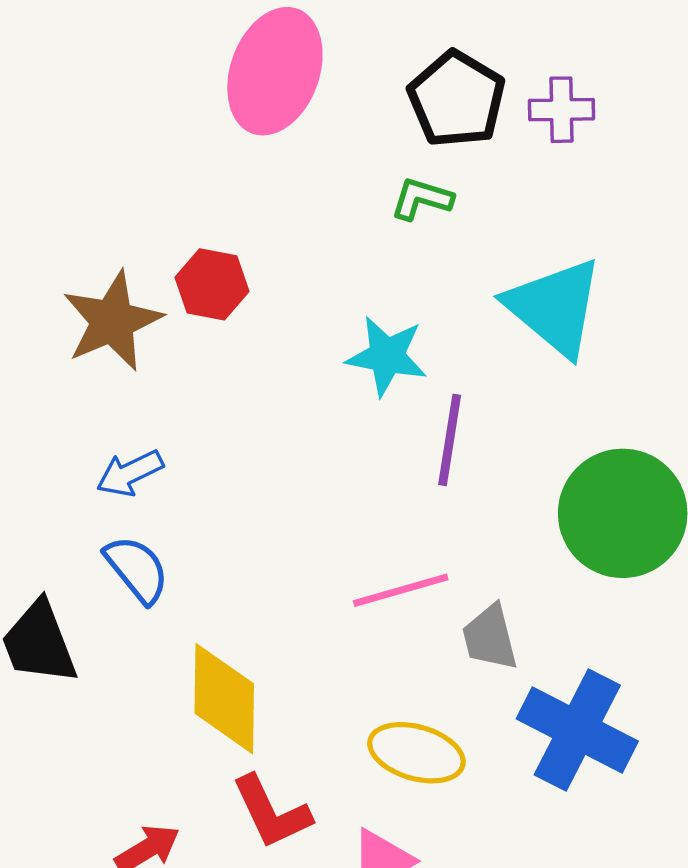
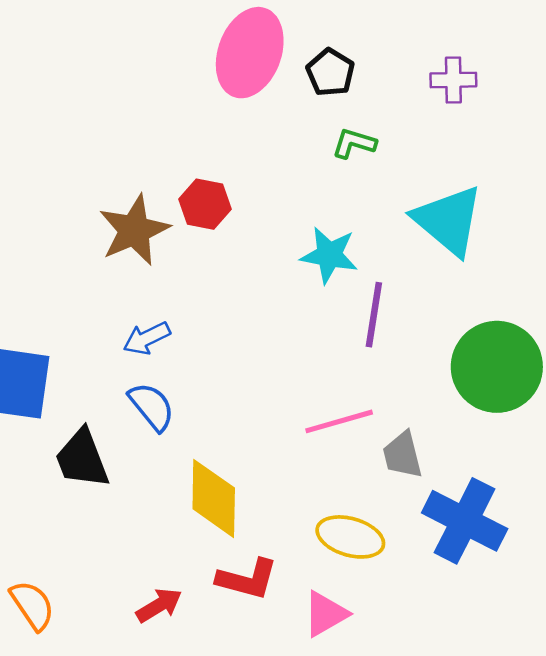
black pentagon: (457, 99) -> (330, 72), moved, size x0.7
red L-shape: (271, 812) -> (247, 579), turned -50

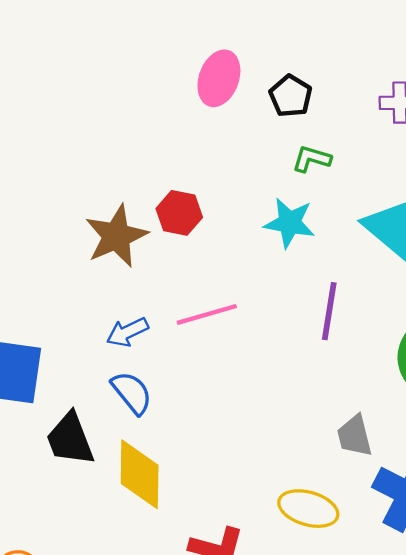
pink ellipse: (250, 53) -> (219, 78), size x0.7
cyan star: (329, 255) -> (290, 223), moved
pink line: (339, 421) -> (207, 314), moved
yellow diamond: (214, 498) -> (140, 474), moved

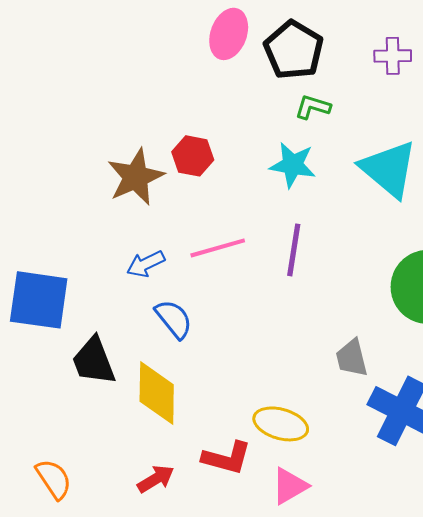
black pentagon: (291, 96) -> (294, 50), size x1.5
purple line: (329, 311) -> (294, 250), moved
blue semicircle: (132, 393) -> (174, 319), moved
yellow ellipse: (308, 509) -> (281, 424), moved

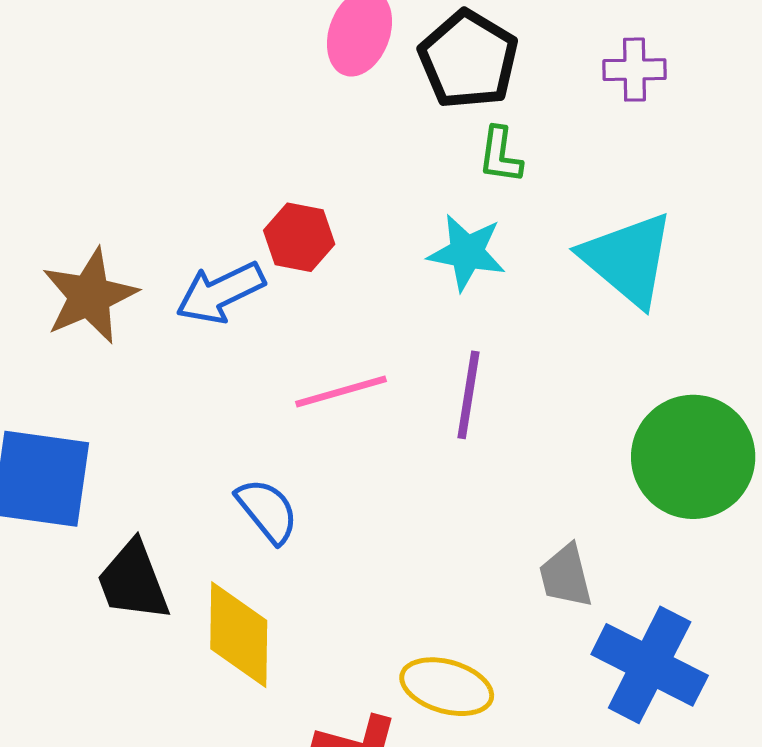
green L-shape: (313, 107) -> (500, 155), turned -99
brown star: (136, 177) -> (90, 296), moved
blue arrow: (146, 264) -> (220, 293), moved, size x1.4

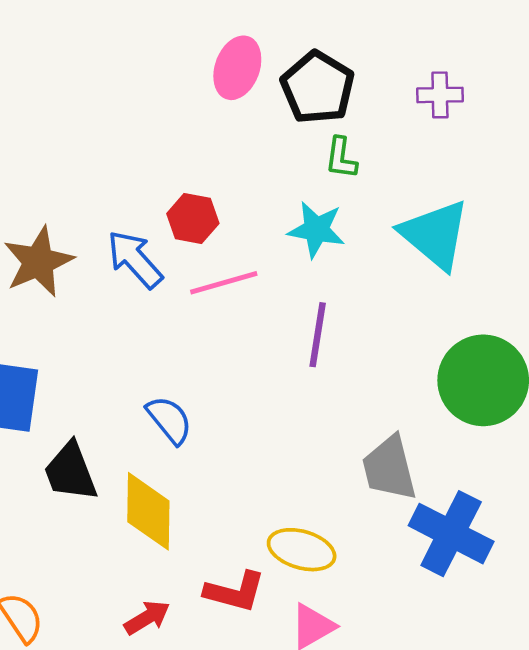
blue arrow: (220, 293) -> (135, 259), turned 74
pink line: (341, 392) -> (224, 283), moved
gray trapezoid: (566, 576) -> (389, 468), size x1.4

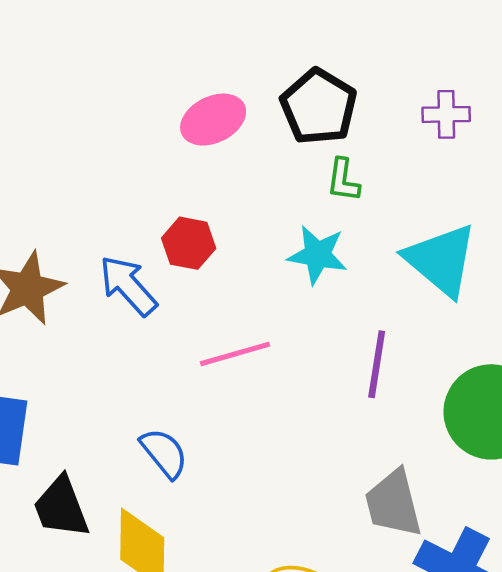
pink ellipse: (237, 68) -> (213, 120), moved, turned 44
pink line: (224, 283) -> (235, 354), moved
purple line: (318, 335) -> (377, 364), moved

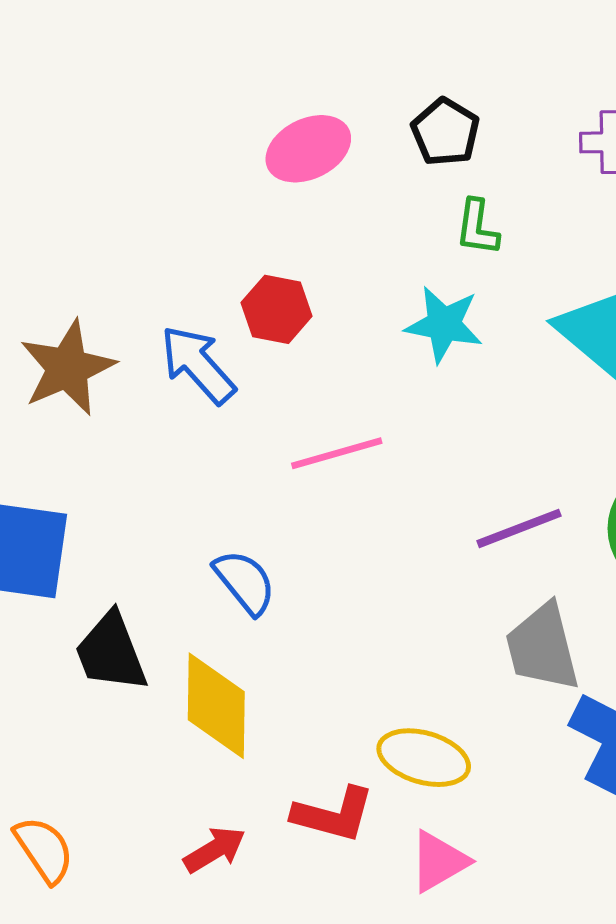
black pentagon: (319, 107) -> (445, 132), size x0.7
purple line: (377, 364) -> (519, 528), moved, turned 60

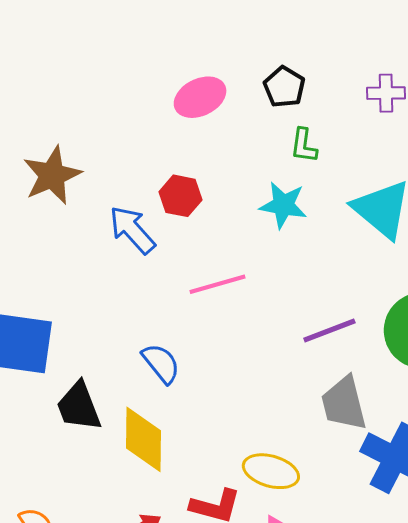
brown star: (67, 368) -> (52, 175), moved

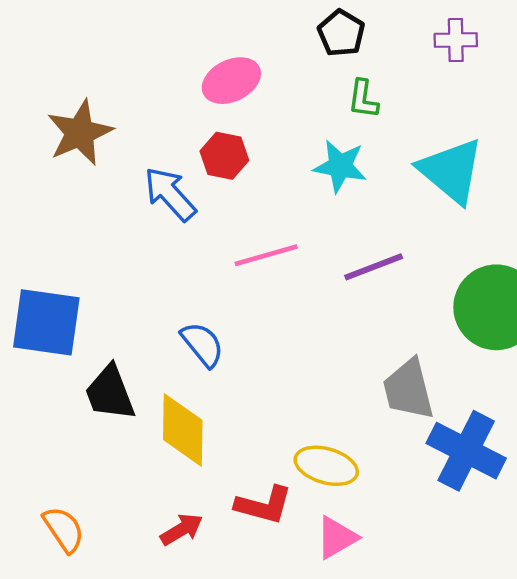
pink ellipse: (200, 97) -> (231, 81), moved
purple line: (329, 330) -> (374, 267), moved

